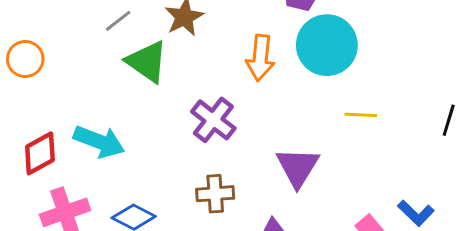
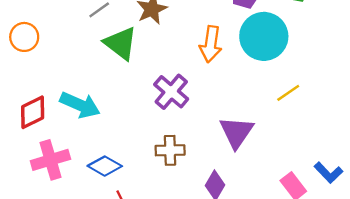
yellow line: (361, 115) -> (288, 93), turned -40

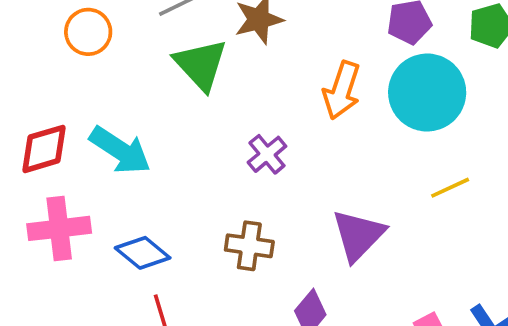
orange circle: (24, 37) -> (88, 32), moved
purple cross: (171, 92) -> (267, 154), size x0.7

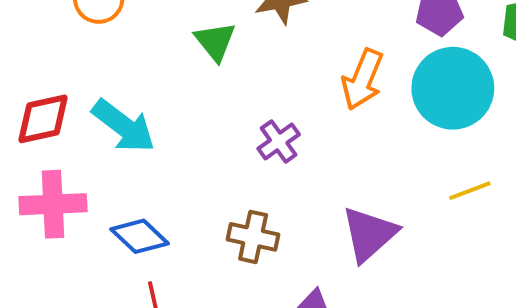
green triangle: (201, 64) -> (215, 41), size x0.7

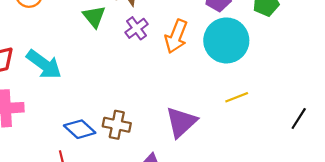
purple cross: (279, 141) -> (137, 28), moved
blue diamond: (139, 236) -> (80, 129), moved

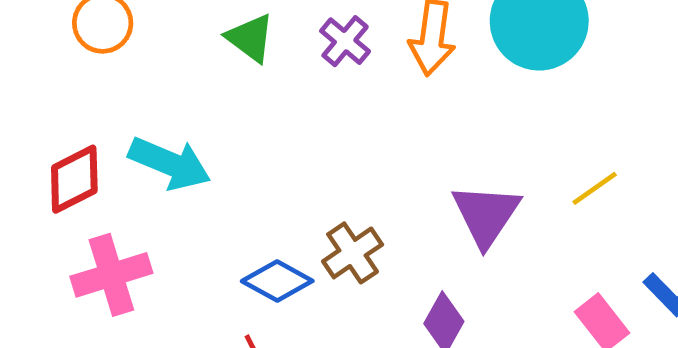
yellow line: (237, 97) -> (595, 188), moved
brown cross: (117, 125) -> (353, 253), turned -32

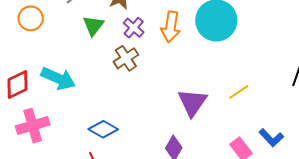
green triangle: (250, 38) -> (93, 26), turned 30
brown cross: (353, 253) -> (126, 58), moved

